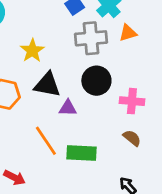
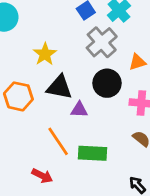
orange triangle: (128, 33) -> (137, 62), moved
gray cross: (91, 38) -> (102, 42), turned -36
red arrow: (15, 178) -> (42, 176), moved

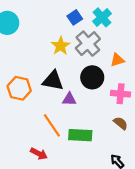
yellow star: (45, 54) -> (61, 46), moved

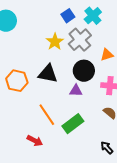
purple triangle: (69, 99) -> (76, 91), moved
green rectangle: (80, 135) -> (73, 124), turned -40

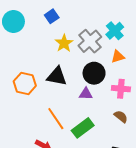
blue square: (68, 16) -> (52, 16), moved
cyan cross: (93, 16) -> (115, 31), moved

